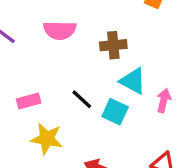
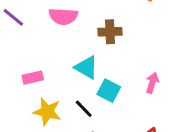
cyan triangle: (133, 81) -> (86, 67), moved
black line: (82, 99) -> (84, 109), moved

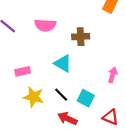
cyan square: (109, 91) -> (86, 98), moved

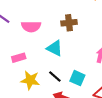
pink semicircle: (45, 25) -> (31, 26), moved

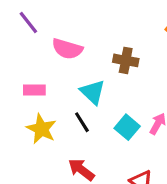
black line: (55, 76) -> (82, 122), moved
cyan square: (77, 78) -> (127, 127), moved

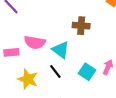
pink semicircle: (67, 49) -> (35, 42), moved
pink rectangle: (34, 90) -> (11, 52), moved

